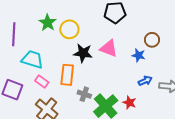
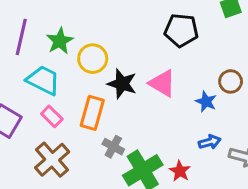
green star: (48, 23) -> (60, 41), moved
yellow circle: (69, 29) -> (93, 59), moved

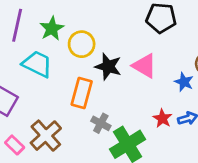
pink rectangle: (52, 116) -> (15, 145), moved
red star: (180, 171) -> (162, 118), moved

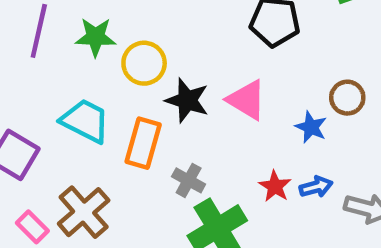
green star: (52, 29) -> (96, 37), turned 30
cyan trapezoid: (37, 64) -> (85, 121), moved
gray cross: (101, 123) -> (189, 180), moved

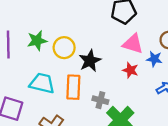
black star: (187, 100) -> (90, 61), turned -30
pink triangle: (247, 100) -> (133, 44), moved
red star: (275, 186) -> (130, 70), moved

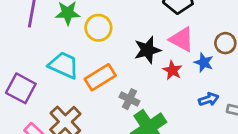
black star: (90, 61) -> (147, 50), moved
orange rectangle: (73, 87) -> (100, 77), turned 45

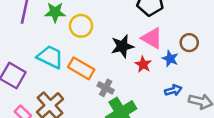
orange rectangle: (100, 77) -> (81, 68), turned 60

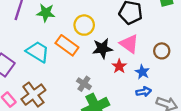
yellow circle: (81, 26) -> (84, 25), moved
blue star: (170, 59) -> (142, 72), moved
orange rectangle: (81, 68) -> (67, 45), moved

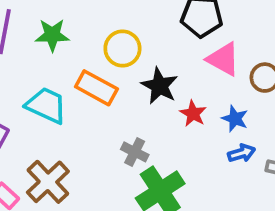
pink triangle: (129, 44) -> (223, 59), moved
black star: (102, 48) -> (160, 86), turned -30

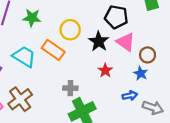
black star: (160, 86) -> (99, 41), moved
blue star: (235, 119) -> (141, 73), moved
gray cross: (135, 152) -> (70, 88), turned -32

